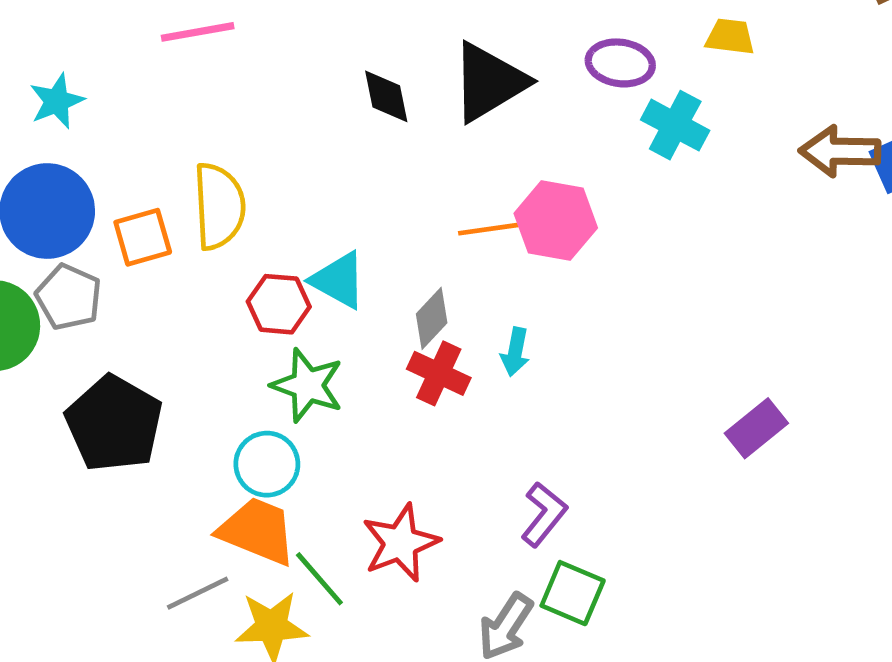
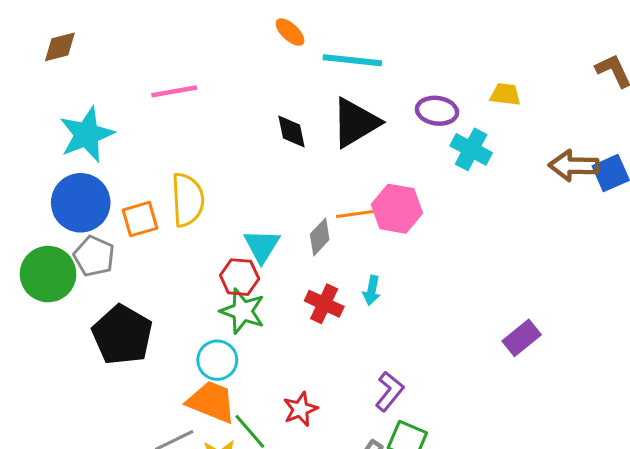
cyan star: (57, 101) -> (87, 134), size x1.6
cyan triangle: (338, 280) -> (262, 246), turned 33
red hexagon: (279, 304) -> (240, 277), moved
gray diamond: (432, 318) -> (320, 237), moved
red star: (401, 543) -> (300, 409), size x0.7

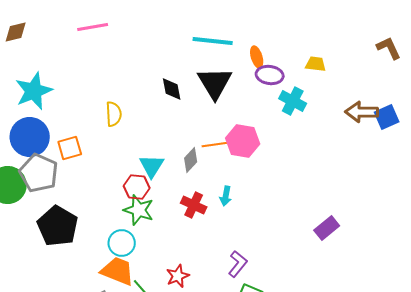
orange ellipse: (290, 32) -> (257, 57), moved, turned 30
pink line: (174, 91) -> (93, 27), moved
black triangle: (355, 123) -> (215, 83), turned -30
yellow semicircle: (188, 200) -> (114, 114), moved, size x0.7
gray pentagon: (94, 256) -> (39, 173), size x1.4

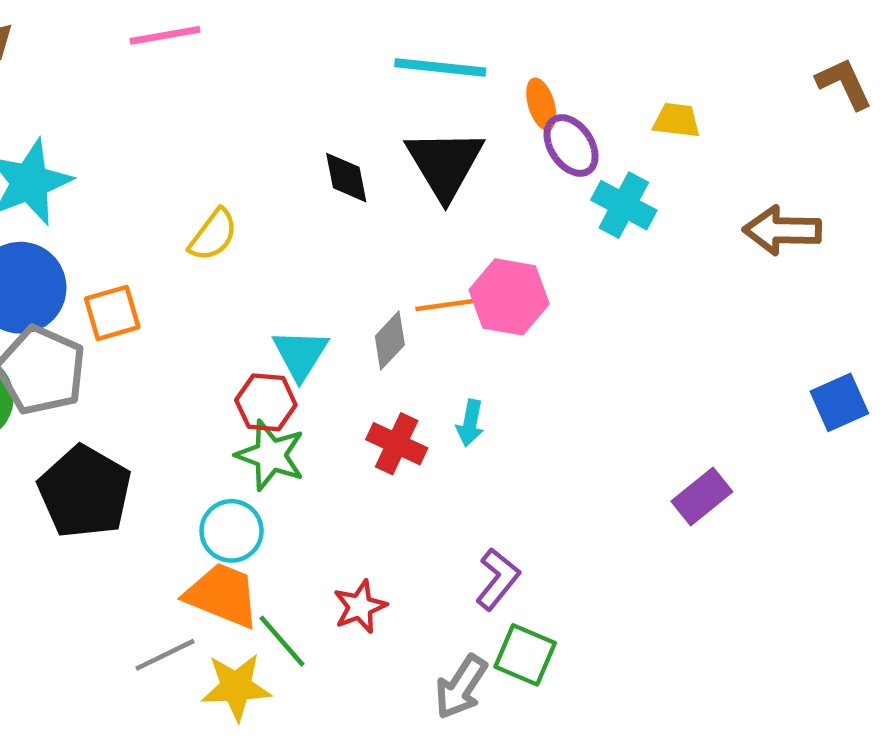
purple ellipse: (270, 75) -> (571, 145), turned 48
yellow semicircle: (114, 114) -> (213, 235), turned 40
blue square: (387, 117) -> (839, 402), moved

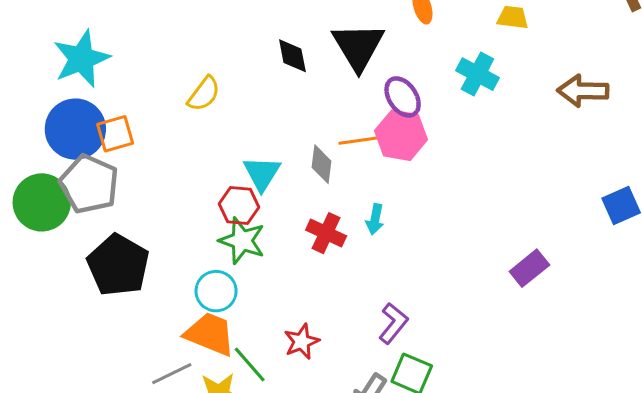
purple ellipse: (571, 145) -> (403, 97), moved
orange square: (112, 313) -> (115, 134), moved
gray diamond: (390, 340) -> (322, 164), turned -36

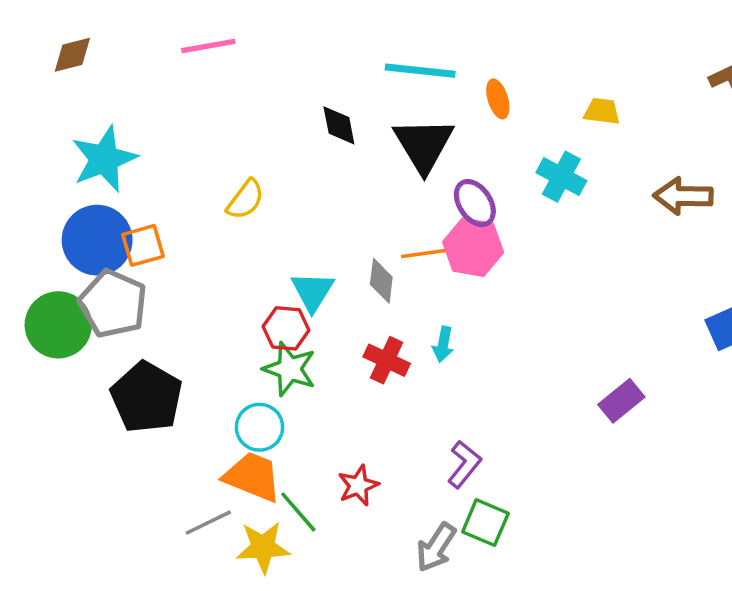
black diamond: (292, 56) -> (339, 125), moved

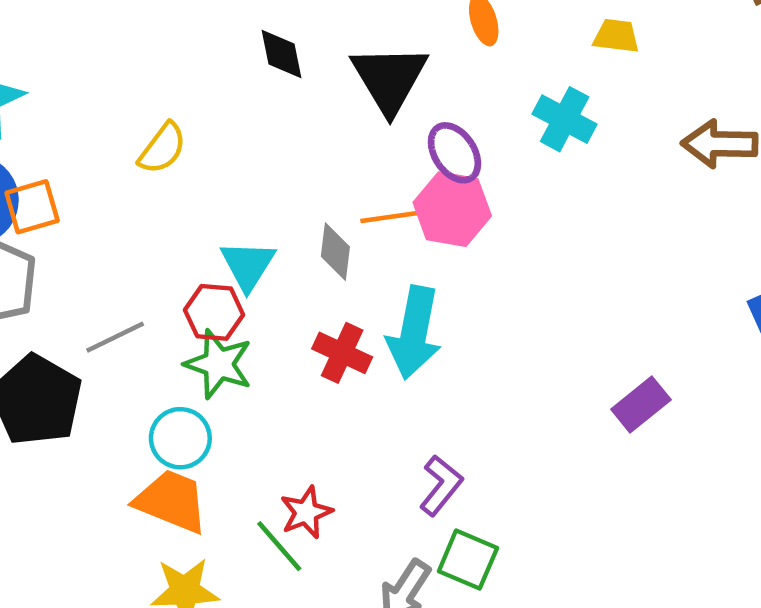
cyan arrow: (443, 344) -> (414, 333), size x2.0
green line: (298, 512) -> (279, 546), moved
gray line: (208, 523) -> (115, 337), moved

